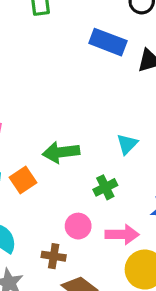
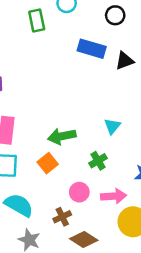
orange square: (23, 180) -> (48, 163), moved
brown cross: (54, 256) -> (62, 217), turned -30

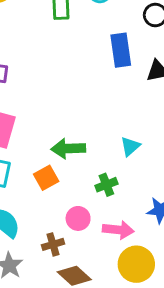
blue rectangle: (92, 49) -> (121, 50), turned 56

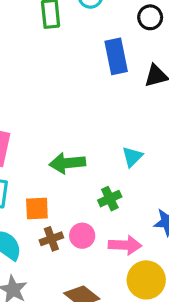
orange square: (46, 178) -> (37, 209), moved, turned 30
brown cross: (53, 244) -> (51, 239), moved

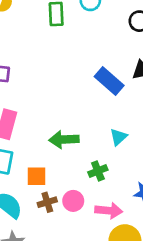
blue rectangle: (116, 56) -> (109, 81), moved, turned -40

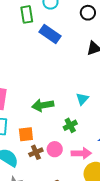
blue rectangle: (109, 81) -> (50, 34), moved

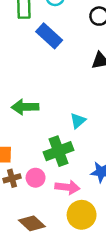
green arrow: (43, 105) -> (25, 107), moved
green cross: (70, 125) -> (59, 151), size x1.6

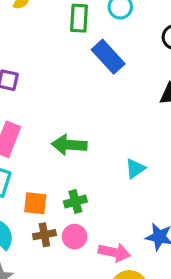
green cross: (59, 151) -> (75, 202), moved, size x0.6

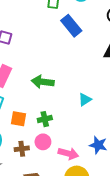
brown cross: (44, 235) -> (22, 149), moved

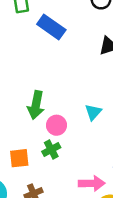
green arrow: (43, 82) -> (36, 105), turned -70
pink circle: (43, 142) -> (56, 125), moved

